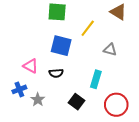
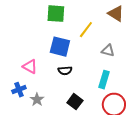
black semicircle: (56, 73) -> (65, 71), moved
cyan rectangle: (96, 79) -> (104, 80), moved

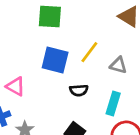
yellow line: (86, 30) -> (89, 52), moved
black semicircle: (65, 71) -> (79, 90), moved

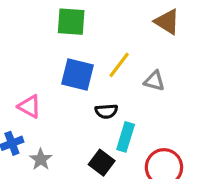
cyan rectangle: (113, 103) -> (126, 137), moved

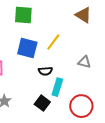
gray triangle: (154, 81) -> (84, 62), moved

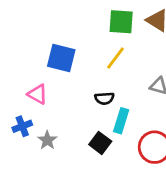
green square: (23, 15) -> (121, 22), moved
blue square: (27, 48) -> (61, 58), moved

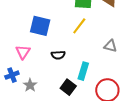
pink triangle: (38, 94) -> (23, 52), turned 35
black semicircle: (104, 98) -> (58, 55), moved

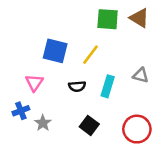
yellow line: (79, 26) -> (90, 55), moved
cyan rectangle: (83, 71) -> (108, 86), moved

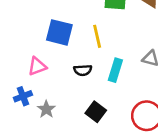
yellow line: (90, 55) -> (97, 36), turned -50
pink triangle: (34, 83) -> (37, 66), turned 36

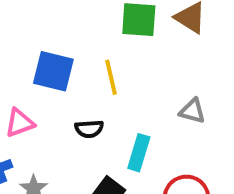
cyan rectangle: (115, 70) -> (139, 153), moved

